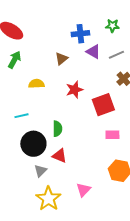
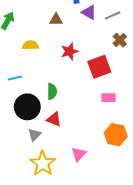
brown triangle: (61, 59) -> (56, 20), turned 40

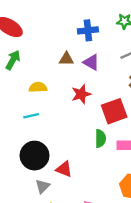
purple triangle: (89, 12) -> (91, 62), moved
cyan line: (15, 78) -> (31, 116), moved
green semicircle: (52, 91) -> (100, 138), moved

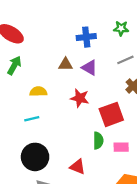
red star: (81, 94) -> (80, 98), turned 30
red triangle: (64, 169) -> (78, 167), moved

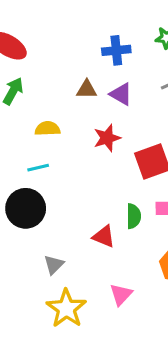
red star: (80, 98) -> (107, 138), turned -30
green semicircle: (98, 141) -> (134, 216), moved
black circle: (35, 157) -> (26, 208), moved

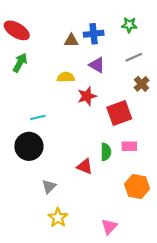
brown triangle: (87, 89) -> (71, 40), moved
yellow semicircle: (48, 129) -> (66, 77), moved
pink triangle: (121, 294) -> (109, 227), moved
yellow star: (66, 308) -> (58, 218), size x0.7

